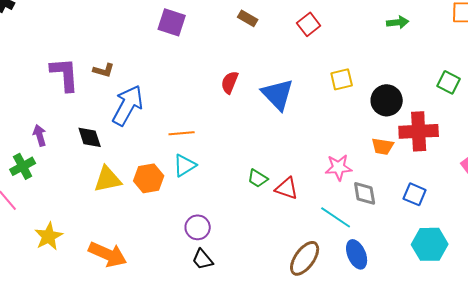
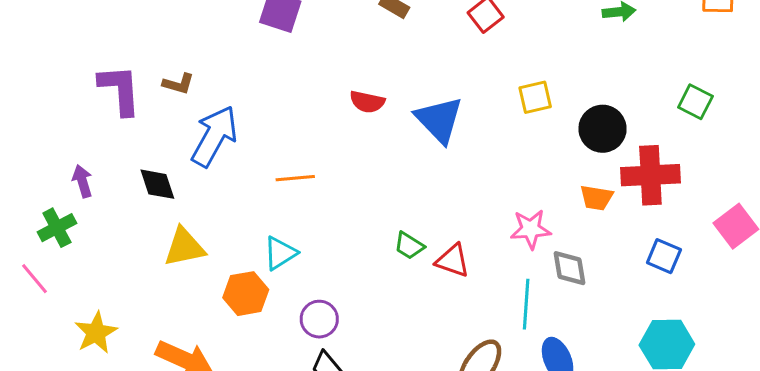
red semicircle: (230, 82) -> (367, 102), turned -100
cyan triangle: (185, 165) -> (280, 253), moved
orange hexagon: (149, 178) -> (246, 294), moved
blue square: (415, 194) -> (664, 256), moved
cyan line: (336, 217) -> (526, 304), turned 60

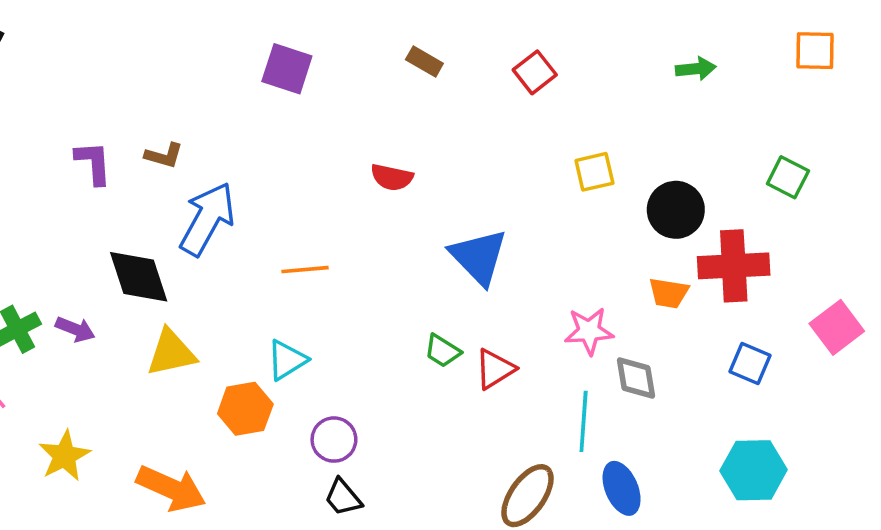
purple L-shape: (120, 90) -> (93, 163), size x0.7
blue triangle: (439, 120) -> (479, 257), moved
purple arrow: (82, 181) -> (75, 329), moved, turned 128
black diamond: (157, 184) -> (139, 277), size x1.4
red triangle: (453, 261) -> (495, 369), turned -51

